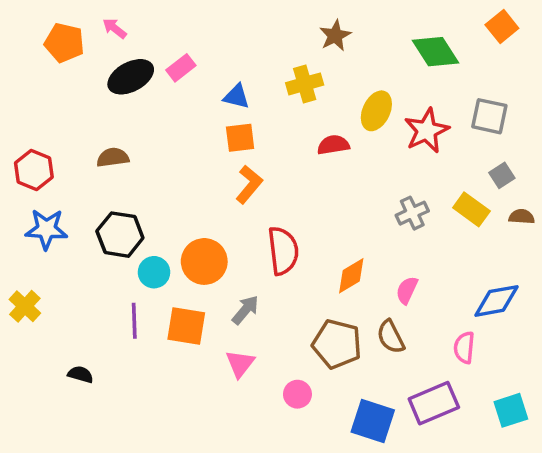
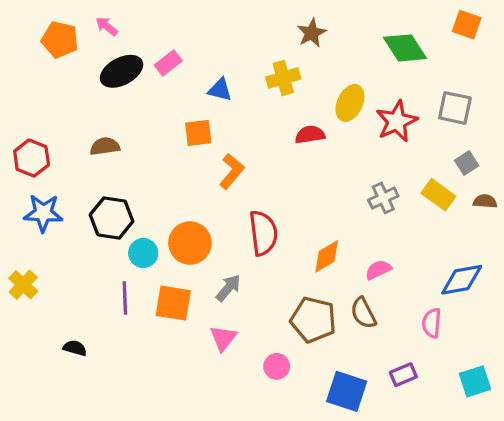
orange square: (502, 27) -> (467, 25), turned -32
orange square: (240, 138) -> (198, 133), moved
pink semicircle: (407, 290) -> (378, 270), turned 40
purple rectangle: (434, 403) -> (403, 375), size x0.6

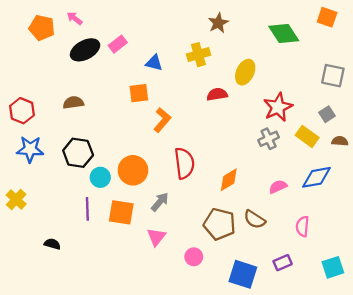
gray square: (455, 108) -> (333, 76), moved
red star: (397, 121) -> (278, 107), moved
pink semicircle: (378, 270) -> (278, 187), moved
blue diamond: (462, 280) -> (316, 177), moved
brown semicircle: (363, 313) -> (255, 219), turned -30

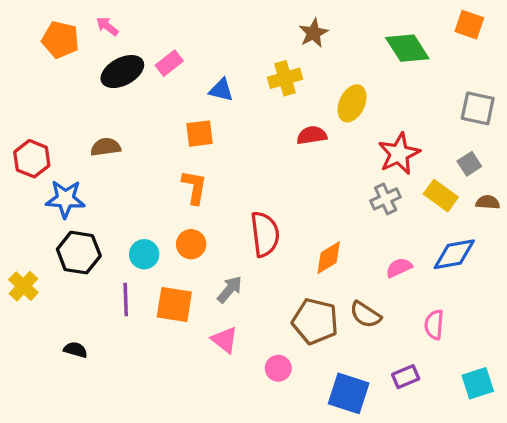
orange L-shape: (162, 120) -> (194, 187), moved, turned -30
blue star: (30, 149) -> (65, 199), moved
black hexagon: (78, 153) -> (79, 253), moved
orange circle: (133, 170) -> (191, 244), size x0.7
pink triangle: (156, 237) -> (225, 340), turned -30

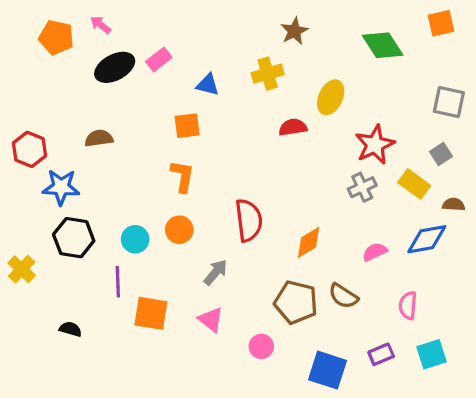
orange square: (469, 25) -> (441, 23), turned -32
brown semicircle: (488, 202) -> (454, 205), moved
orange square: (174, 305) -> (151, 313), moved
cyan square: (478, 383) -> (432, 354), moved

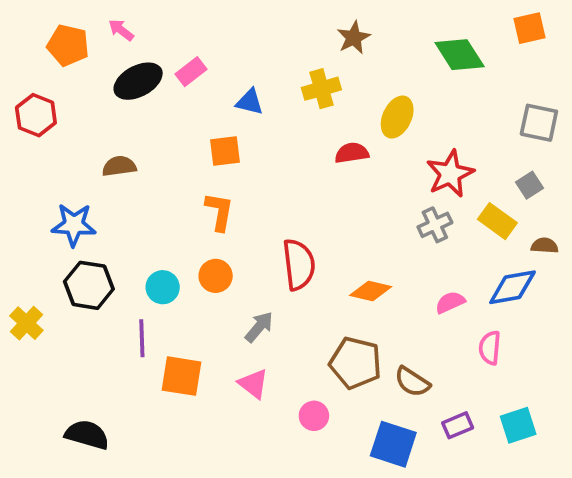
red hexagon: (30, 149) -> (36, 115), moved
orange diamond: (309, 242) -> (371, 291), turned 44
brown semicircle: (343, 296) -> (412, 382), moved
pink semicircle: (408, 305) -> (490, 348), moved
black semicircle: (71, 329) -> (87, 435), moved, size x1.6

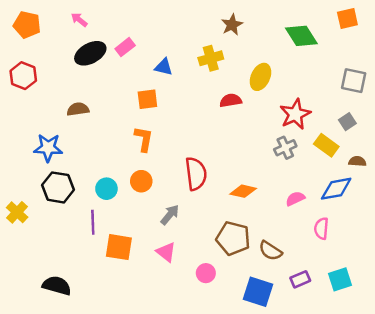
orange pentagon: (68, 45) -> (27, 25), moved

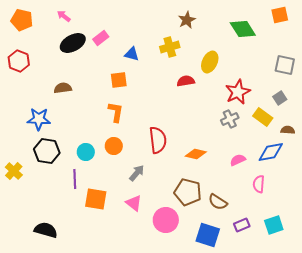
pink circle: (206, 273) -> (166, 220), size x1.6

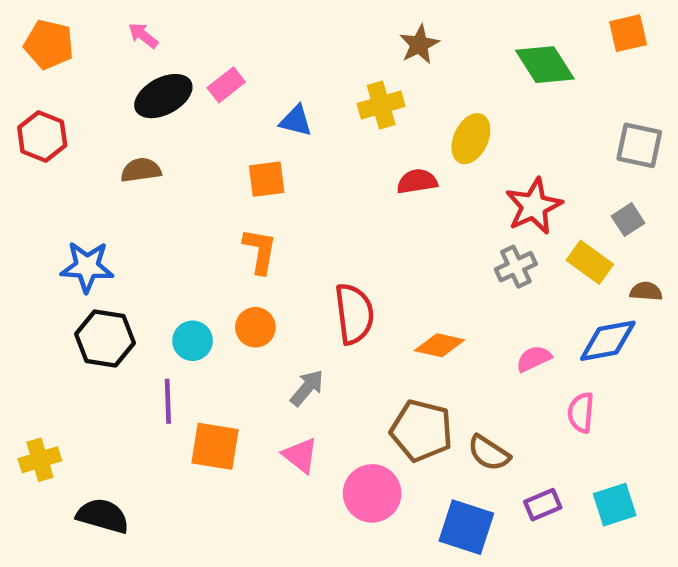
brown semicircle: (63, 88) -> (141, 170), moved
yellow cross: (14, 171) -> (40, 460), moved, turned 30

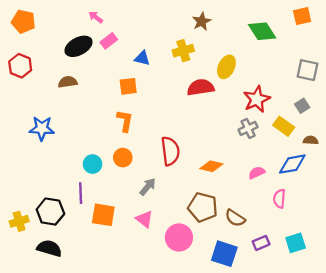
pink arrow: (143, 35) -> (96, 17), moved
red semicircle: (417, 181) -> (201, 87), size x1.4
black hexagon: (105, 338) -> (50, 212), moved

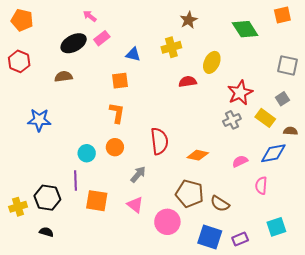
red semicircle: (201, 87) -> (188, 82), size x0.7
purple rectangle: (261, 243) -> (240, 239), moved
black semicircle: (49, 248) -> (46, 232), size x0.6

